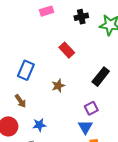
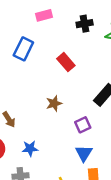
blue rectangle: (26, 70) -> (23, 49), moved
purple square: (91, 108) -> (83, 125), moved

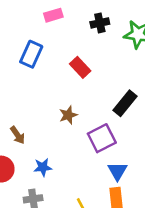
purple square: (83, 125) -> (102, 138), size x1.5
blue triangle: (84, 153) -> (117, 171), moved

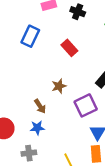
black cross: (100, 23) -> (78, 12), moved, turned 32
brown arrow: (18, 135) -> (40, 106), moved

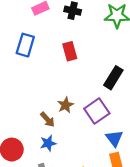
red rectangle: (69, 48) -> (70, 51), turned 35
brown star: (59, 86) -> (65, 105), moved

